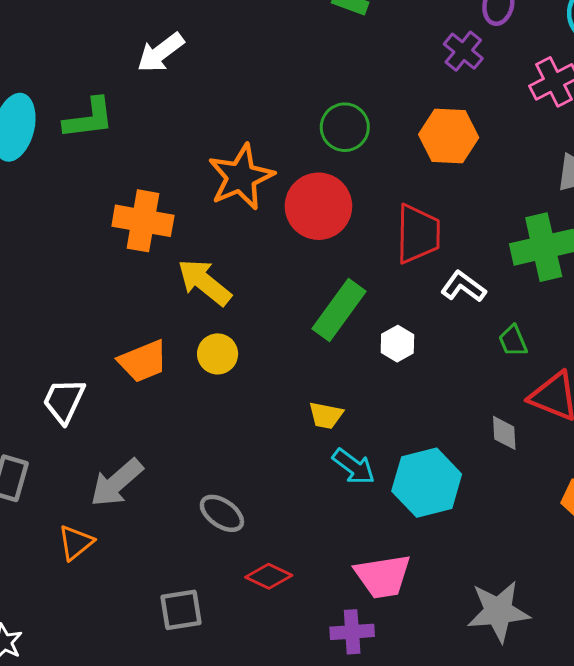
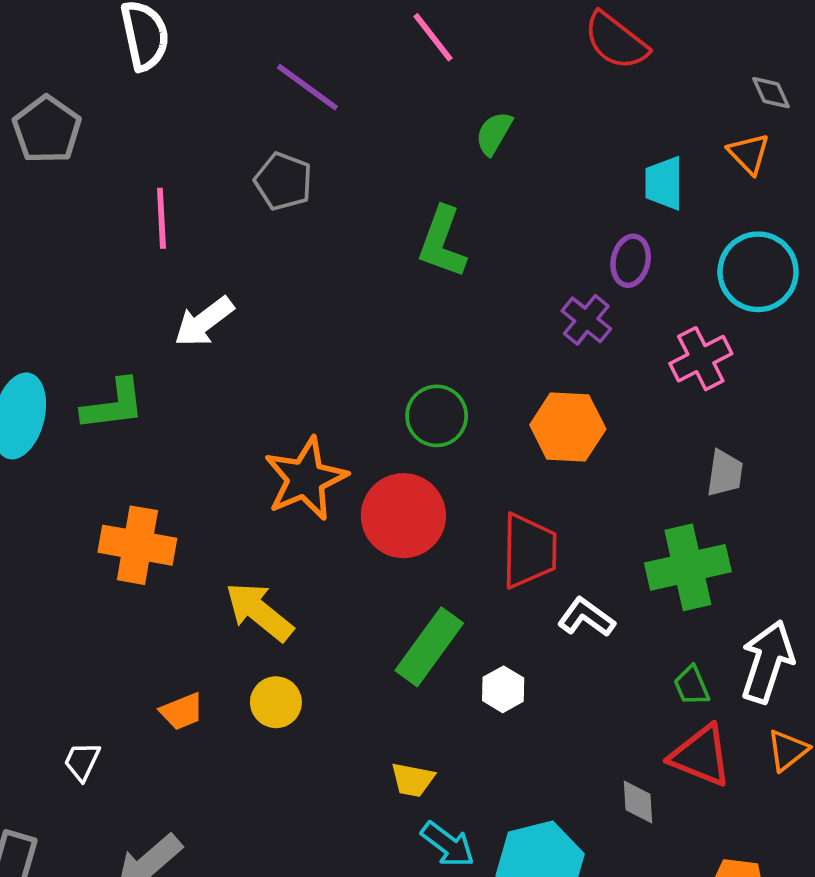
orange cross: (143, 221) -> (137, 545), moved
green trapezoid: (513, 341) -> (692, 686), moved
orange trapezoid: (143, 361) -> (182, 711), size x0.7
white trapezoid: (64, 401) -> (82, 761), size x0.7

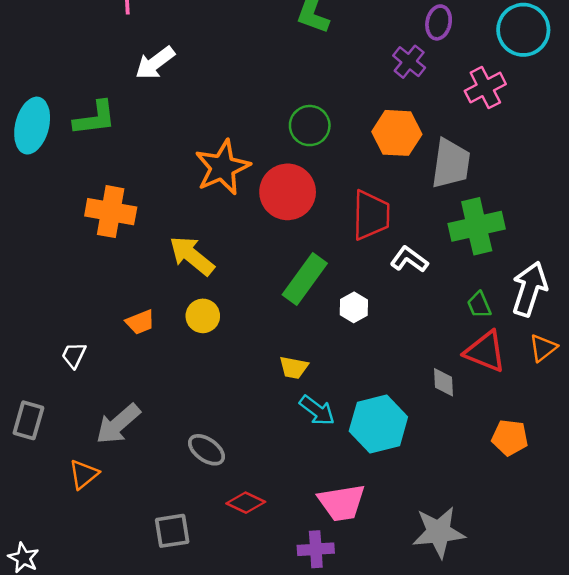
gray trapezoid: (725, 473) -> (451, 164), moved, size x1.6

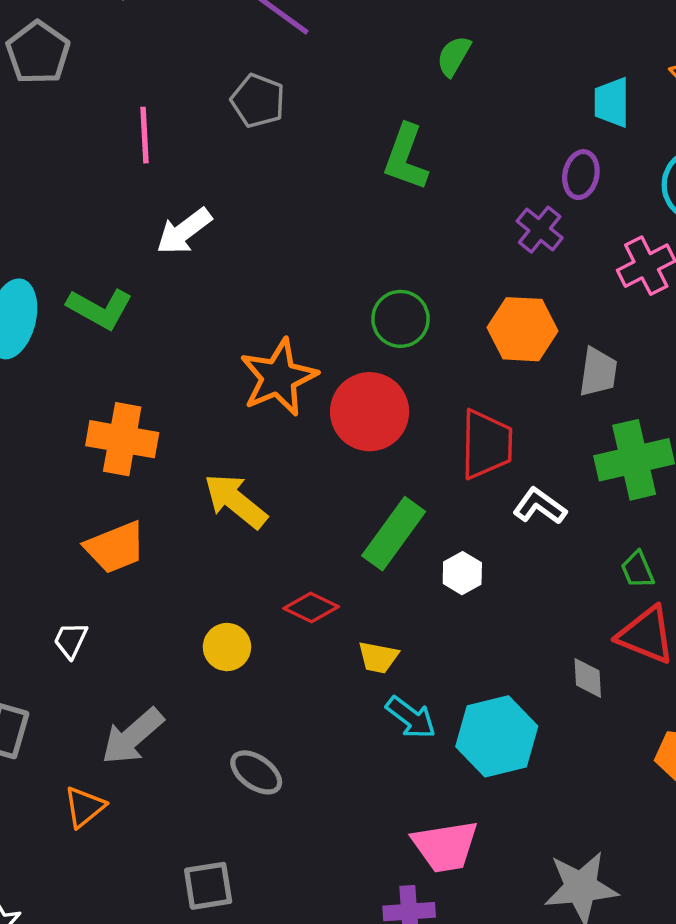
green L-shape: (95, 118) -> (100, 309), turned 36
gray trapezoid: (451, 164) -> (598, 372), size x0.7
yellow circle: (203, 316) -> (227, 647), moved
orange trapezoid: (140, 322) -> (115, 547), moved, size x1.5
red diamond: (246, 503) -> (311, 608), moved

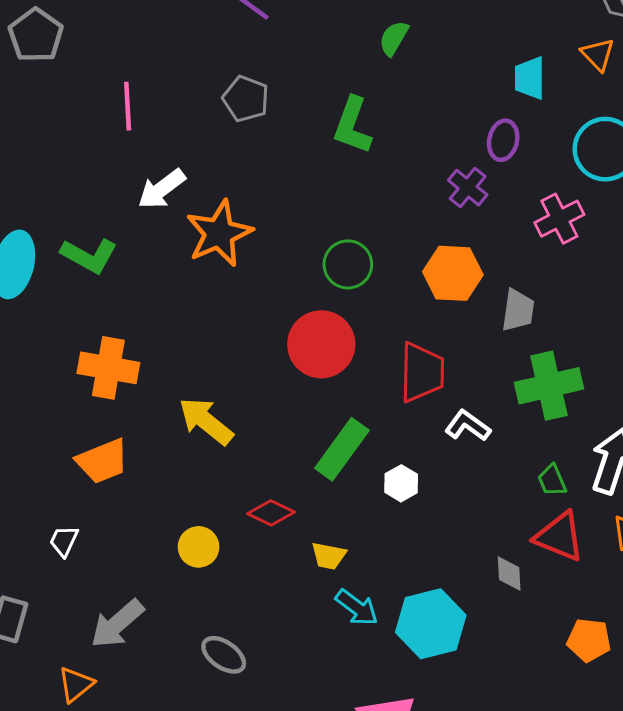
gray pentagon: (258, 101) -> (246, 99), moved
orange star: (279, 377) -> (219, 233), moved

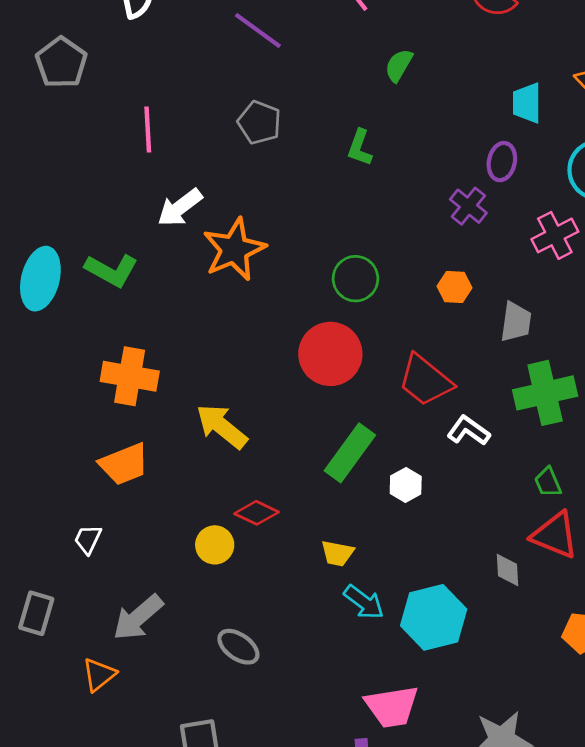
green L-shape: (352, 125) -> (360, 148), size x0.7
orange hexagon: (453, 273) -> (454, 287), size x0.6
red trapezoid: (422, 372) -> (425, 380), turned 128
red diamond: (271, 513) -> (257, 513), moved

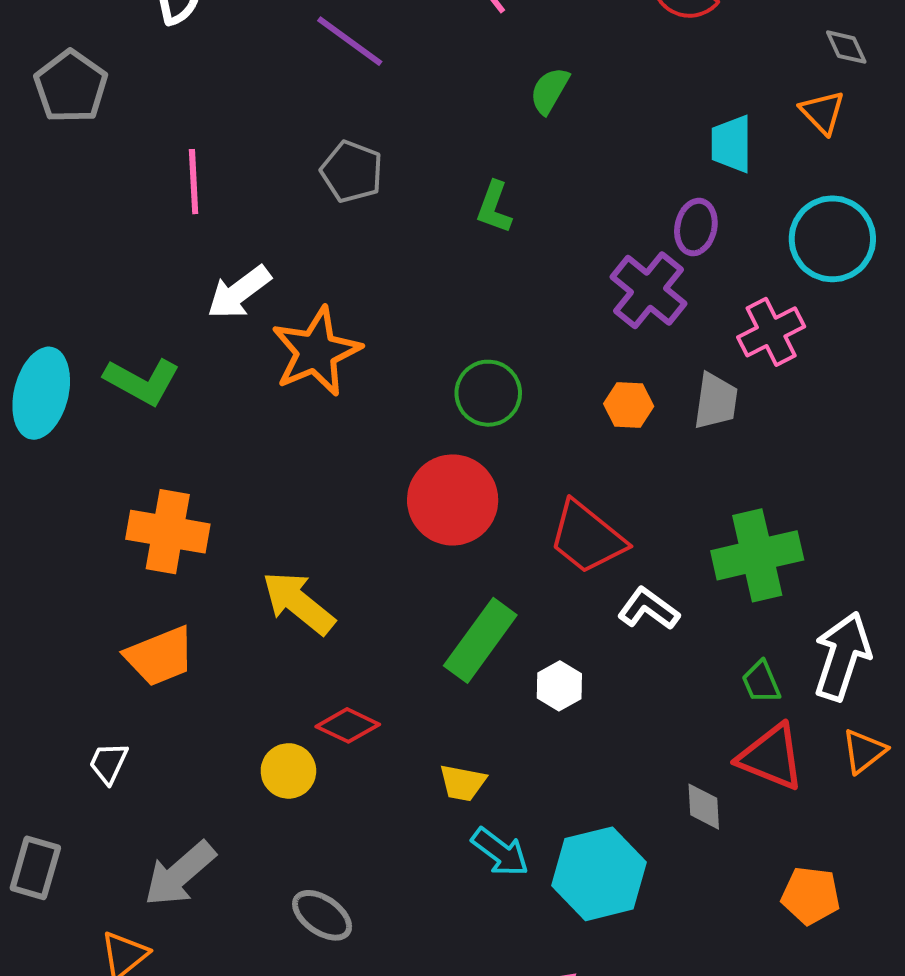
purple cross: (468, 206) -> (648, 290), size x1.4
gray trapezoid: (516, 322) -> (716, 401), moved

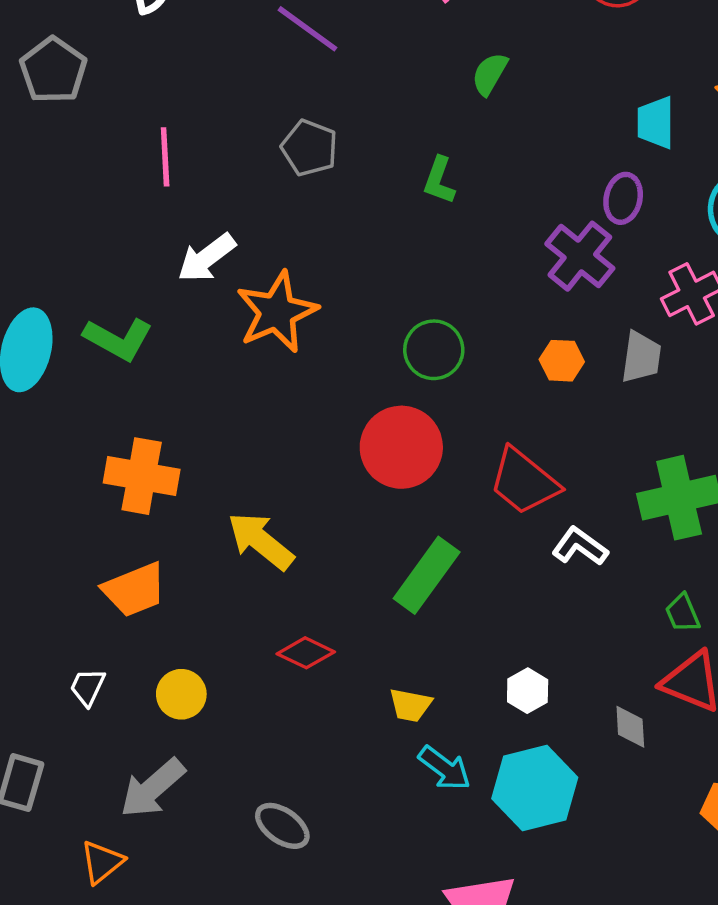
white hexagon: (559, 686) -> (528, 691), moved
yellow circle: (288, 771) -> (181, 694), moved

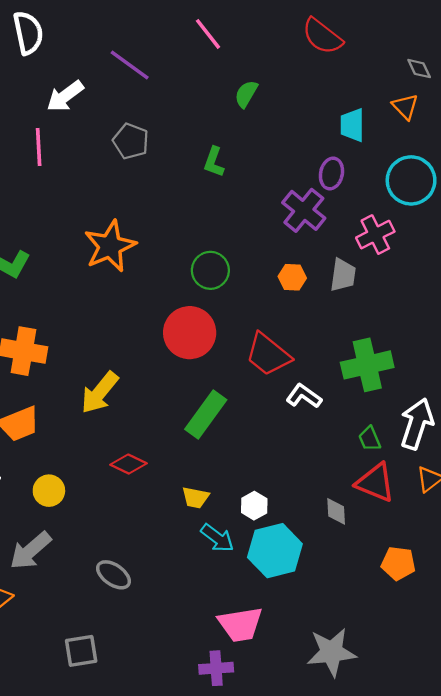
white arrow: (207, 258) -> (65, 96), moved
yellow arrow: (261, 541) -> (100, 393), turned -90
white hexagon: (528, 691) -> (254, 506), moved

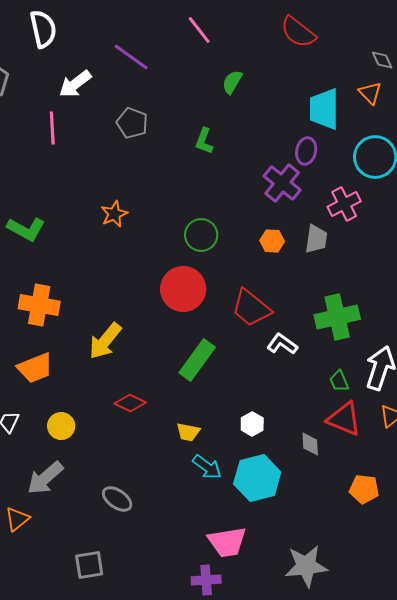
cyan trapezoid: (352, 125) -> (324, 109), size x1.4
orange star: (110, 246) -> (114, 214), size x0.6
white hexagon: (254, 506) -> (252, 424), moved

